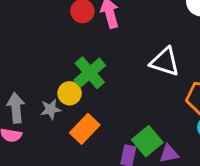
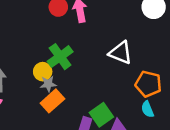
gray star: (51, 109) -> (48, 84), moved

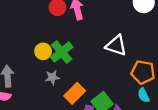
yellow circle: (43, 72) -> (43, 51), moved
orange rectangle: (52, 101) -> (75, 93), moved

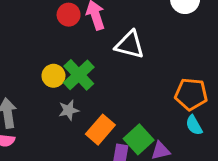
white triangle: (116, 45) -> (130, 45), moved

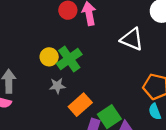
white triangle: (130, 45) -> (132, 39), moved

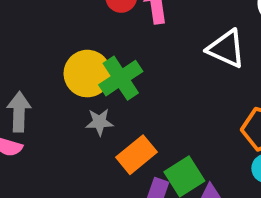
yellow circle: (49, 57) -> (87, 74), size x1.5

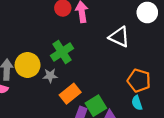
yellow circle: (87, 74) -> (28, 65), moved

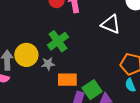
orange rectangle: (70, 94) -> (67, 80), turned 42

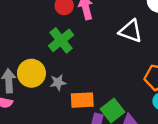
green cross: (58, 41) -> (61, 40), moved

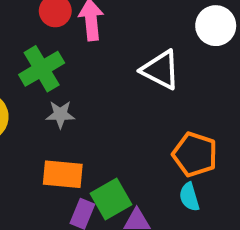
gray star: (58, 82) -> (60, 114), moved

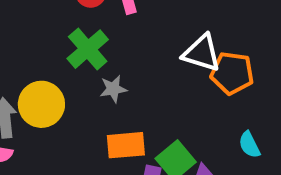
white triangle: (161, 70) -> (202, 53), moved
orange pentagon: (195, 154) -> (232, 73), moved

